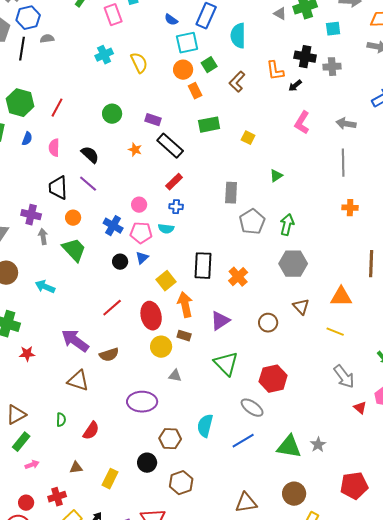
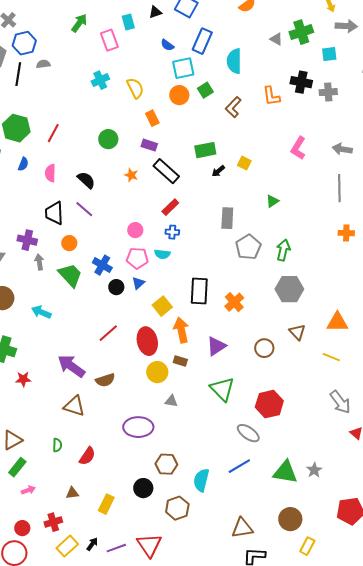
black arrow: (295, 86) -> (218, 171), moved
orange rectangle: (195, 91) -> (152, 118), moved
blue cross: (113, 226) -> (102, 265), moved
cyan semicircle: (205, 426) -> (201, 480), moved

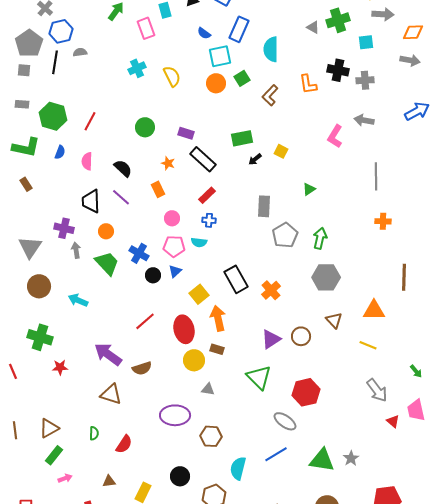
orange rectangle: (152, 118) -> (158, 189), moved
gray arrow: (342, 149) -> (364, 120), moved
black rectangle: (199, 291) -> (236, 279), turned -32
purple triangle: (216, 346) -> (271, 339), moved
brown hexagon: (166, 464) -> (211, 436), moved

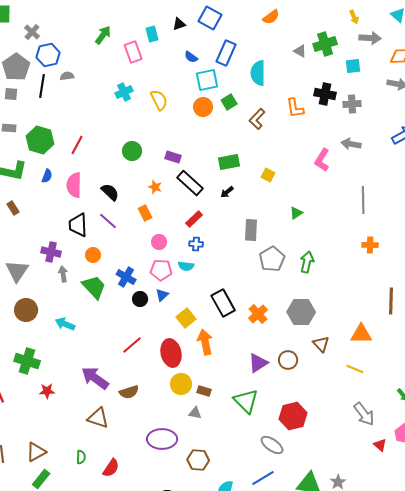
black arrow: (255, 159) -> (227, 192), moved
pink semicircle: (87, 161) -> (74, 185), size x1.4
gray hexagon: (326, 277) -> (301, 312), moved
brown rectangle: (217, 349) -> (204, 391), moved

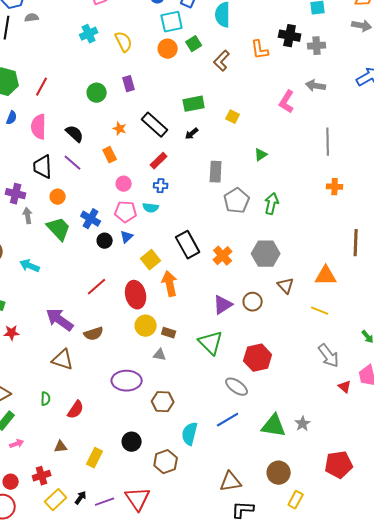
purple rectangle: (173, 157) -> (129, 84), moved, turned 56

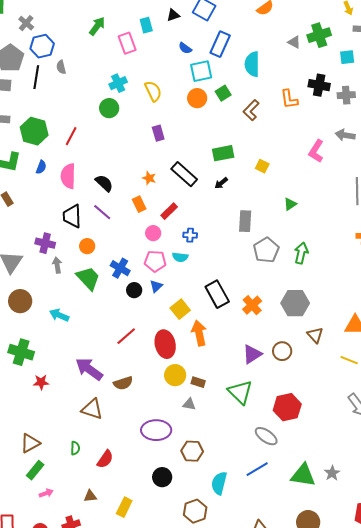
gray semicircle: (32, 18) -> (61, 67), turned -96
green circle: (97, 93) -> (109, 108), moved
red rectangle: (159, 161) -> (169, 211), moved
black circle: (132, 442) -> (162, 477), moved

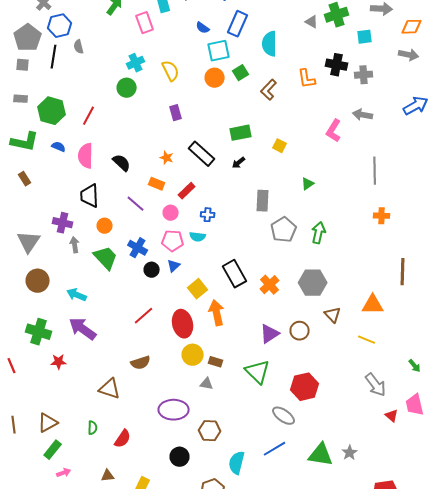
blue semicircle: (41, 167) -> (59, 147), turned -88
orange rectangle: (139, 204) -> (157, 184), turned -42
purple line: (102, 212) -> (136, 204), moved
purple arrow: (89, 369) -> (83, 329), moved

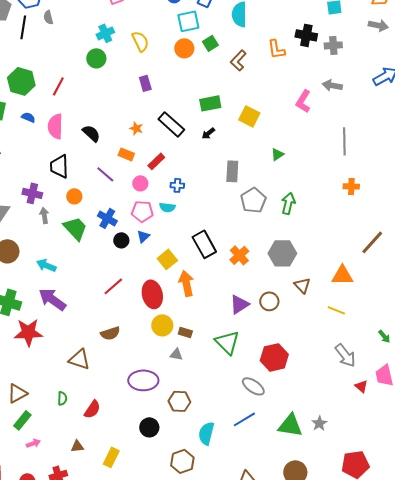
yellow square: (280, 146) -> (249, 116), size x1.5
brown line: (403, 272) -> (372, 242), turned 40
red star: (59, 362) -> (28, 332), size x1.8

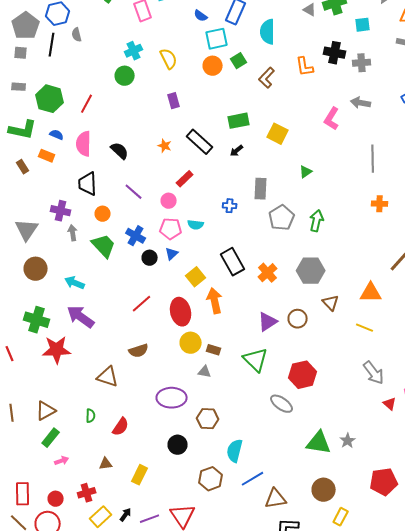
orange rectangle: (126, 154) -> (47, 156), moved
blue cross: (177, 185) -> (230, 206), moved
blue line: (244, 419) -> (253, 479), moved

